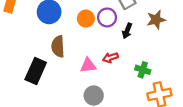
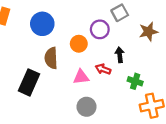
orange circle: (86, 19) -> (79, 44), moved
black arrow: (127, 31) -> (120, 55), moved, turned 152
red arrow: (110, 58) -> (103, 69), turned 40

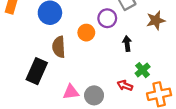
red arrow: (103, 69) -> (125, 85), moved
pink triangle: (81, 77) -> (71, 92), moved
green cross: (135, 81) -> (143, 70), turned 32

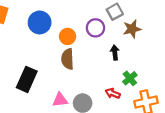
brown star: (156, 20) -> (132, 29), moved
orange circle: (86, 33) -> (68, 36), moved
brown semicircle: (59, 47) -> (68, 59), moved

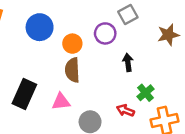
brown star: (132, 29) -> (168, 35), moved
pink triangle: (60, 100) -> (61, 102), moved

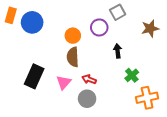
blue circle: (40, 27) -> (32, 22), moved
pink triangle: (61, 102) -> (64, 82), turned -42
red arrow: (125, 110) -> (89, 79), moved

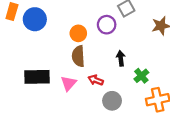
black arrow: (118, 51) -> (121, 58), moved
black rectangle: (34, 76) -> (37, 77), turned 65
gray circle: (87, 99) -> (112, 101), moved

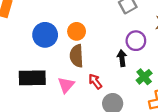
blue circle: (35, 19) -> (45, 35), moved
purple circle: (107, 25) -> (136, 41), moved
red arrow: (96, 80) -> (95, 81), turned 32

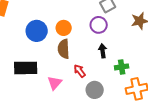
purple circle: (136, 41) -> (99, 25), moved
green cross: (144, 77) -> (122, 67), turned 32
pink triangle: (66, 85) -> (55, 83), moved

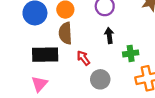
black rectangle: (26, 68) -> (45, 55), moved
pink triangle: (55, 83) -> (39, 84), moved

